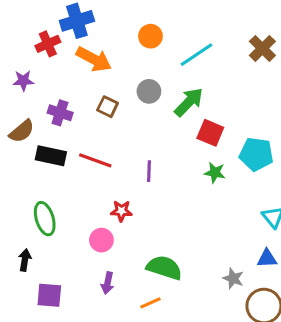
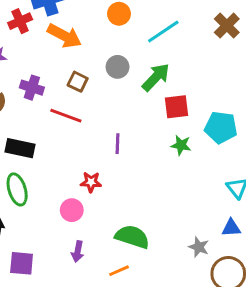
red square: (210, 133) -> (177, 107), turned -30
black rectangle: (51, 156) -> (20, 148), moved
red line: (95, 160) -> (66, 116), moved

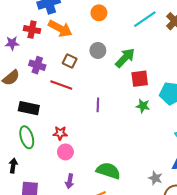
red cross: (20, 21) -> (32, 30), moved, turned 35
cyan line: (163, 31) -> (145, 19), moved
red star: (91, 182) -> (60, 133), moved

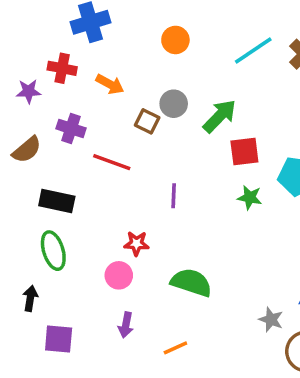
orange arrow: (60, 29) -> (110, 84), moved, size x0.7
brown square: (70, 61) -> (147, 121), moved
red star: (60, 133) -> (136, 243), moved
green semicircle: (108, 171) -> (191, 282), moved

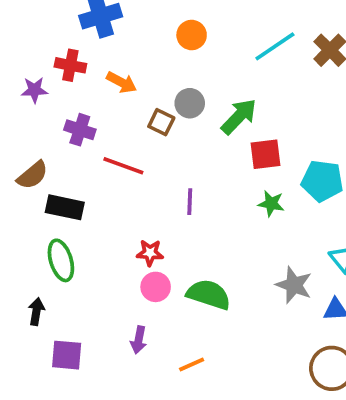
brown semicircle: (27, 150) -> (33, 175), moved
pink circle: (119, 275) -> (156, 287), moved
gray star: (271, 320) -> (294, 285), moved, size x1.4

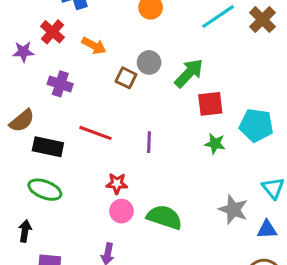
red cross: (70, 65) -> (53, 32), turned 30
red line: (123, 166) -> (95, 133), moved
green ellipse: (61, 260) -> (45, 190), turned -52

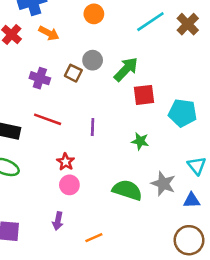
orange arrow: (94, 46) -> (49, 33), moved
purple cross: (60, 84) -> (40, 78), moved
green star: (215, 144) -> (140, 141), moved
red star: (117, 183) -> (66, 162), turned 30
green semicircle: (164, 217) -> (127, 190), moved

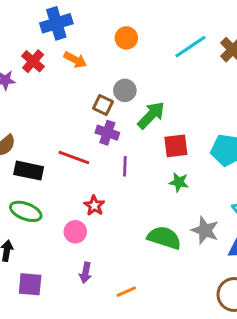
green arrow: (126, 69) -> (151, 115), moved
purple cross: (40, 78) -> (107, 133), moved
red square: (144, 95) -> (176, 146), moved
pink circle: (69, 185) -> (75, 232), moved

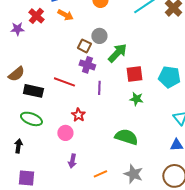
gray star: (205, 230) -> (133, 174), moved
purple square: (30, 284) -> (26, 178), moved

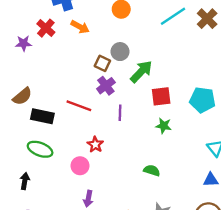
purple cross: (87, 65) -> (106, 86), turned 35
green semicircle: (126, 137) -> (152, 170), size x0.6

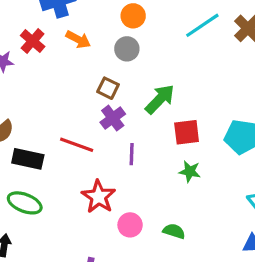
gray circle: (120, 52) -> (127, 49), moved
red star: (95, 145) -> (99, 197), size x1.5
pink circle: (80, 166) -> (130, 225), moved

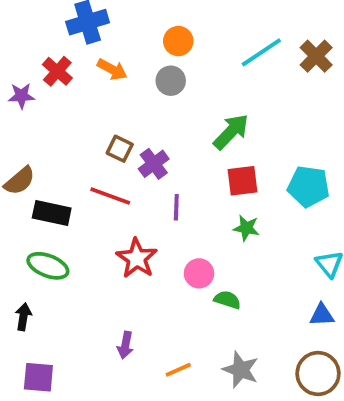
brown square: (108, 88) -> (120, 149), moved
green arrow: (160, 99) -> (231, 132), moved
pink circle: (130, 225) -> (199, 273), moved

